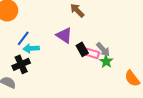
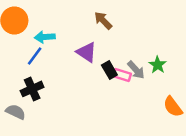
cyan arrow: (31, 48) -> (45, 37), moved
green star: (106, 61) -> (158, 65), moved

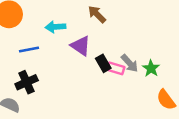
cyan arrow: (45, 37) -> (55, 27), moved
blue line: (35, 56) -> (29, 49), turned 42
green star: (158, 65) -> (151, 68), moved

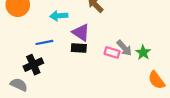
blue line: (29, 49) -> (44, 42), moved
black rectangle: (103, 63) -> (79, 48), moved, turned -56

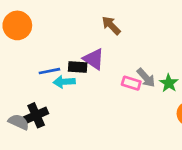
cyan arrow: (59, 16) -> (64, 82), moved
black rectangle: (79, 48) -> (78, 67), moved
black cross: (33, 65) -> (36, 115), moved

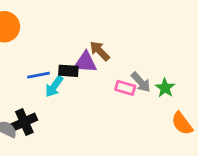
brown arrow: (111, 25) -> (100, 51), moved
purple triangle: (94, 59) -> (85, 62), turned -30
cyan arrow: (64, 82) -> (54, 86), turned -50

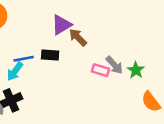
purple triangle: (85, 62) -> (61, 25), moved, turned -35
cyan arrow: (54, 86) -> (15, 71), moved

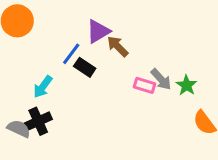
black rectangle: (50, 55) -> (85, 67), turned 30
blue line: (24, 59) -> (71, 54), moved, turned -42

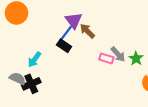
purple triangle: (98, 31) -> (74, 20), turned -36
blue line: (71, 54) -> (66, 33), moved
gray semicircle: (19, 129) -> (18, 79), moved

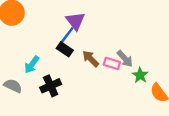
brown arrow: (87, 31) -> (91, 59), moved
green star: (136, 58) -> (140, 75), moved
black cross: (31, 84) -> (51, 86), moved

